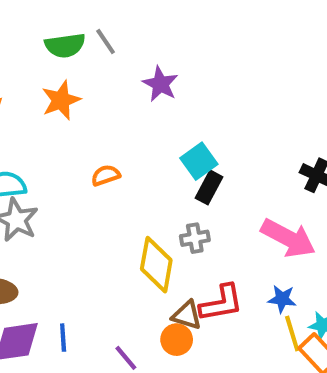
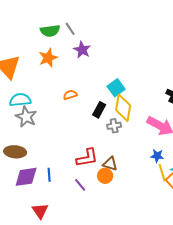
purple star: (160, 84) -> (82, 50), moved
black rectangle: (209, 187) -> (99, 110), moved
yellow diamond: (156, 265) -> (123, 108), moved
red L-shape: (221, 303) -> (87, 158), moved

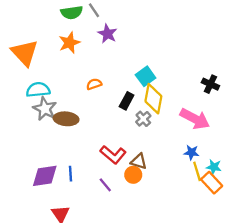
gray cross: (114, 126) -> (143, 119), turned -32
brown ellipse: (15, 152) -> (66, 119), moved
red L-shape: (87, 158) -> (113, 155), turned 50

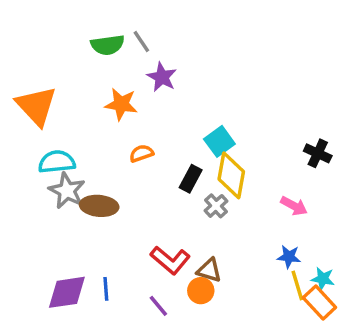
orange star: (69, 43) -> (121, 104), moved, turned 30
pink arrow: (195, 119) -> (294, 206), size x0.6

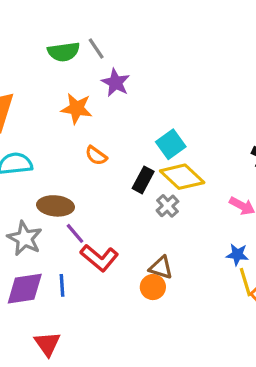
orange semicircle: (141, 153) -> (96, 156), turned -125
yellow diamond: (231, 175) -> (182, 177), turned -57
gray star: (67, 191) -> (25, 238), moved
red L-shape: (170, 260) -> (99, 258), moved
purple line: (158, 306) -> (75, 233), moved

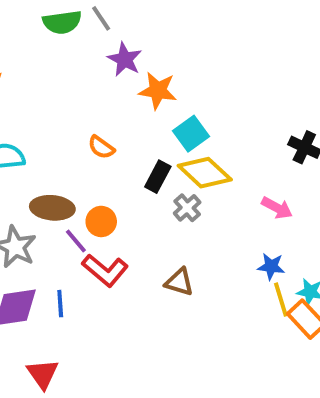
orange star: (77, 109) -> (158, 91), moved
orange circle: (153, 287) -> (101, 221), moved

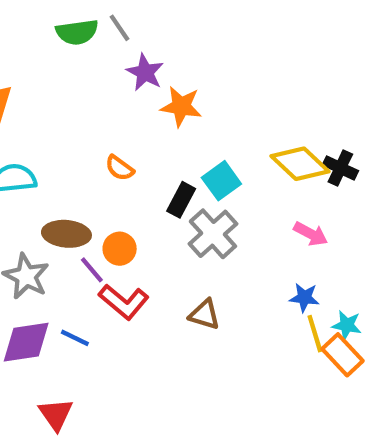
cyan square: (191, 134) -> (221, 181), moved
yellow diamond: (205, 173) -> (300, 164), moved
gray cross: (187, 208) -> (213, 234), size x1.6
blue line: (60, 304) -> (75, 338), turned -60

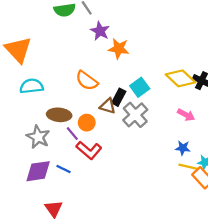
orange semicircle: (120, 168) -> (87, 81), size x1.5
brown triangle: (204, 315) -> (108, 106), moved
yellow line: (315, 334) -> (188, 167), turned -60

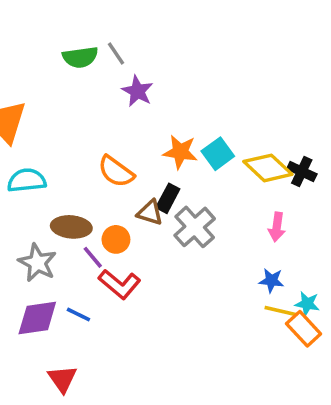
orange star: (119, 49) -> (180, 152), moved
cyan square: (140, 87) -> (218, 154), moved
pink arrow: (186, 115) -> (277, 227), turned 70

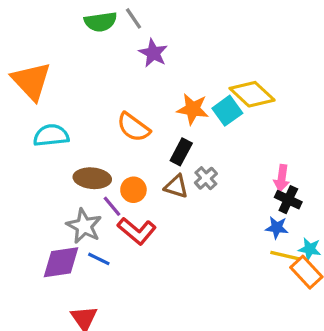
yellow diamond: (268, 168) -> (252, 94), moved
black cross: (302, 172) -> (288, 200), moved
brown triangle: (150, 213) -> (176, 186), moved
gray cross: (195, 227) -> (206, 178), size x0.6
gray star: (37, 263) -> (84, 226), moved

